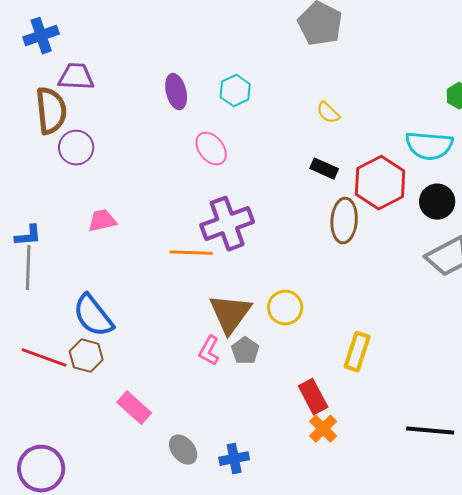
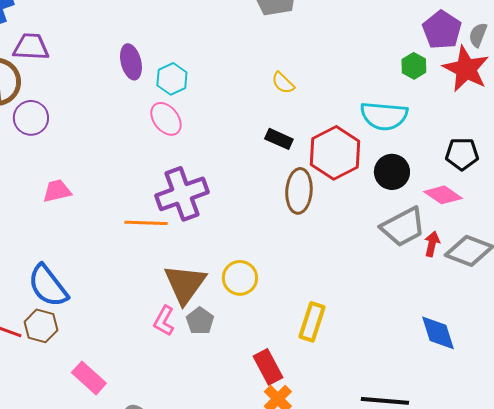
cyan hexagon: (235, 91) -> (172, 79), moved

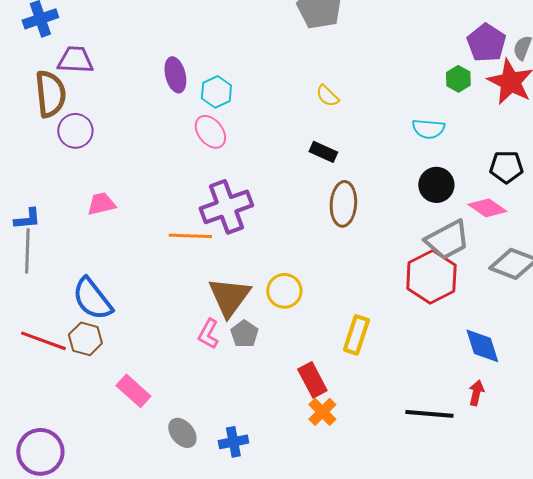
cyan semicircle: (384, 116) -> (428, 129), size x0.7
red hexagon: (335, 153) -> (431, 277), moved
red arrow: (432, 244) -> (476, 393), moved

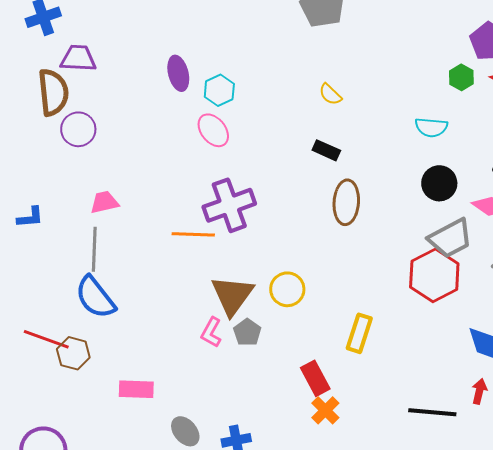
gray line: (27, 251) -> (94, 249), moved
brown hexagon: (85, 339) -> (73, 353), moved
pink rectangle: (133, 391) -> (136, 389), turned -40

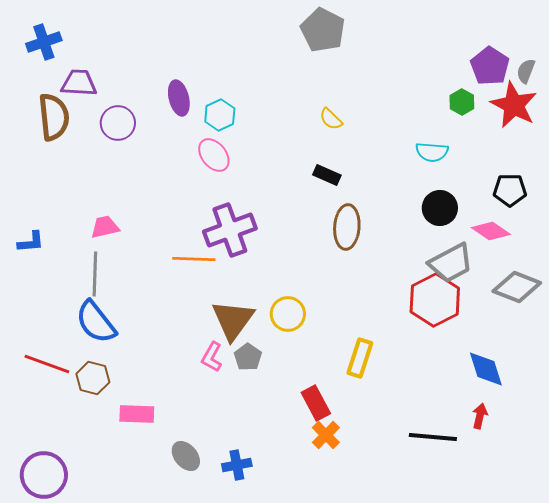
purple circle: (78, 129) -> (118, 123), moved
brown hexagon: (73, 353) -> (93, 378), moved

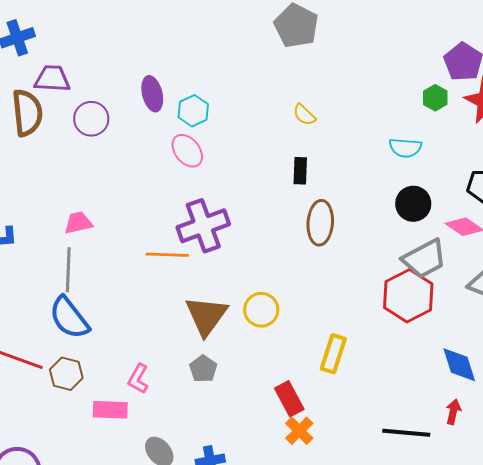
black rectangle: (327, 175) -> (300, 171), turned 68
pink L-shape: (212, 357) -> (138, 379), moved
gray pentagon: (248, 357) -> (203, 369), moved

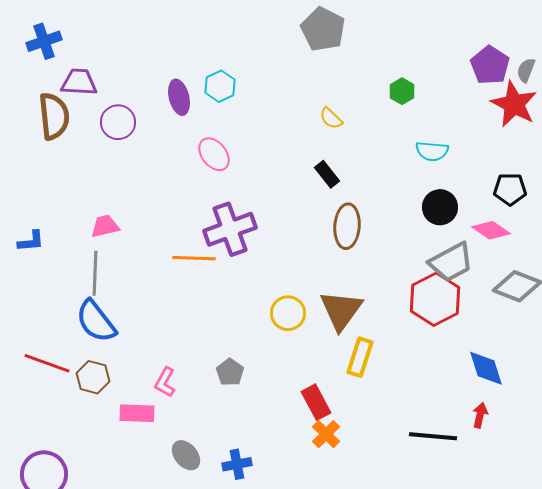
green hexagon: (435, 98) -> (402, 91), moved
cyan hexagon: (193, 111) -> (220, 86), moved
black rectangle: (300, 171) -> (327, 174), turned -40
brown triangle: (206, 316) -> (341, 310), moved

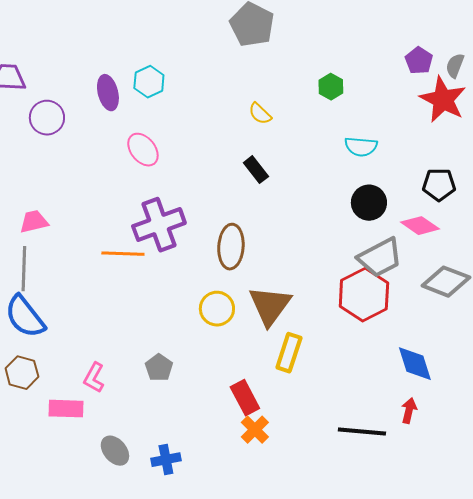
purple pentagon: (490, 65) -> (419, 61), size x0.7
brown ellipse: (347, 226) -> (231, 247), moved

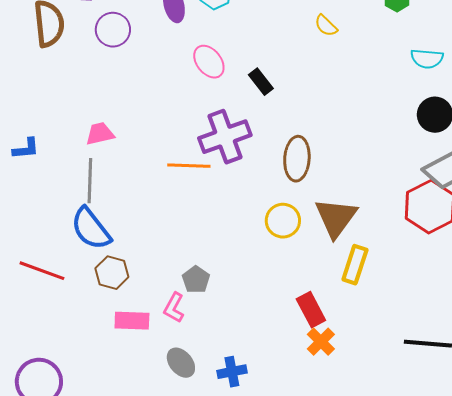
black rectangle: (256, 170) -> (261, 82), moved
gray pentagon: (159, 368) -> (196, 280), moved
brown hexagon: (22, 373) -> (112, 273), moved
pink L-shape: (94, 378) -> (174, 308), moved

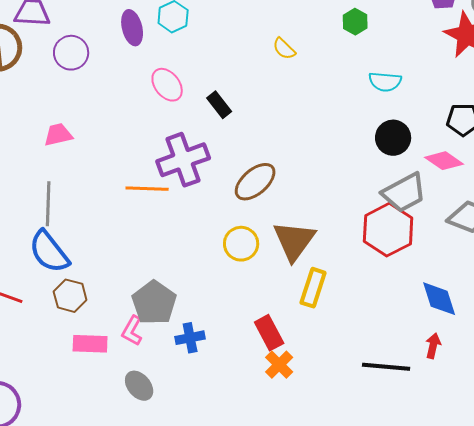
pink trapezoid: (100, 134) -> (58, 135), moved
brown ellipse: (297, 159) -> (255, 182), turned 45
gray pentagon: (196, 280) -> (154, 303), size x1.6
blue cross: (232, 372) -> (190, 338), moved

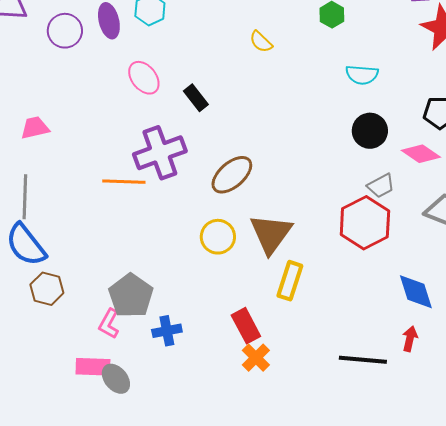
purple circle: (71, 53) -> (65, 31), moved
gray trapezoid: (404, 193) -> (381, 186), size x0.6
pink rectangle: (90, 344) -> (93, 367), moved

